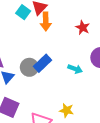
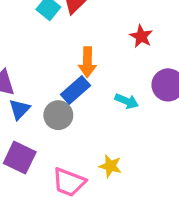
orange arrow: (46, 21) -> (87, 62), moved
gray circle: (29, 67) -> (58, 115), moved

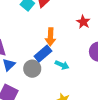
cyan arrow: (127, 101) -> (62, 65), moved

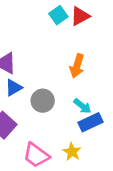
blue rectangle: (43, 54) -> (91, 122), moved

